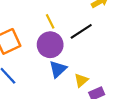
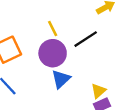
yellow triangle: (81, 80) -> (99, 91), moved

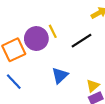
purple circle: (53, 53) -> (36, 39), moved

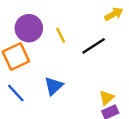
purple circle: (36, 39) -> (29, 28), moved
blue triangle: (60, 75) -> (54, 86), moved

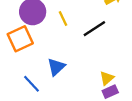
blue line: (16, 93) -> (31, 84), moved

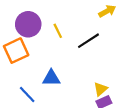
blue triangle: (56, 67) -> (51, 78), turned 42

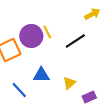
purple circle: (28, 24) -> (31, 36), moved
yellow triangle: (101, 89) -> (69, 83), moved

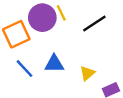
blue line: (19, 90) -> (25, 69), moved

